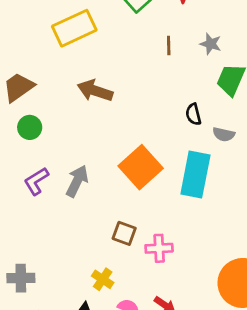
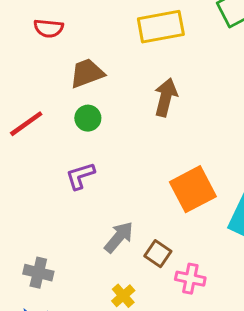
brown arrow: (95, 91) -> (166, 97), turned 72
gray arrow: (77, 181) -> (119, 237), moved

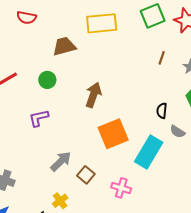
brown trapezoid: (87, 73) -> (64, 46), moved
brown arrow: (166, 97) -> (93, 95), moved
pink cross: (190, 279) -> (121, 188), moved

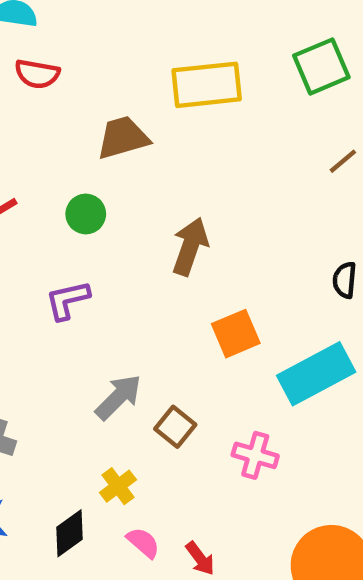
brown line: (162, 58) -> (343, 161), turned 32
orange square: (113, 134) -> (236, 334), size x0.7
cyan rectangle: (149, 152) -> (316, 374), turned 32

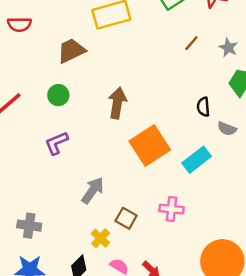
orange square: (236, 334) -> (150, 146), size x1.5
cyan rectangle: (316, 374) -> (197, 160), size x0.7
brown square: (175, 427) -> (126, 218), moved

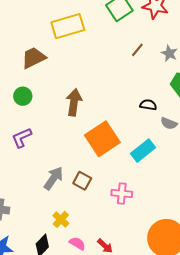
black semicircle: (203, 107) -> (148, 105), turned 105
brown square: (126, 218) -> (82, 181), moved

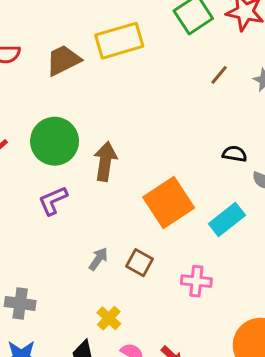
brown trapezoid: (34, 58) -> (63, 60), moved
green circle: (23, 96) -> (55, 141), size x1.8
brown arrow: (74, 102) -> (105, 161), moved
gray arrow: (53, 178) -> (98, 259), size x0.7

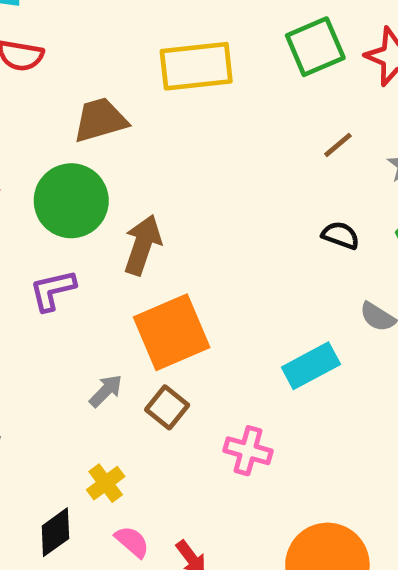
brown trapezoid: (63, 60) -> (100, 120), moved
black semicircle: (235, 154) -> (341, 235), moved
orange square: (169, 203) -> (172, 332), moved

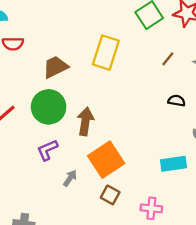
yellow rectangle: (196, 66) -> (106, 53), moved, turned -56
cyan rectangle: (311, 366) -> (174, 164), turned 30
gray arrow: (106, 391) -> (70, 178), moved

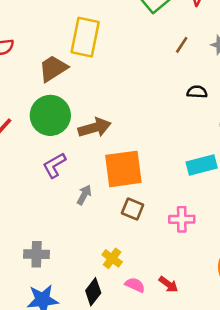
yellow rectangle: (106, 53) -> (85, 37), moved
brown arrow: (85, 121) -> (95, 128), turned 72
orange square: (106, 160) -> (123, 169), turned 32

